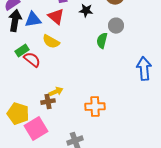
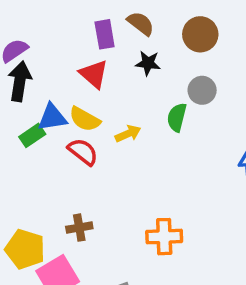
blue triangle: (33, 20) -> (52, 117), moved
red semicircle: (32, 60) -> (83, 152), moved
yellow arrow: (56, 92) -> (128, 134), moved

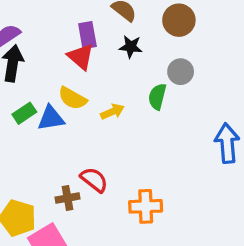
purple rectangle: (105, 34) -> (87, 35), moved
blue triangle: (52, 117) -> (51, 118), moved
red semicircle: (83, 152) -> (94, 180), moved

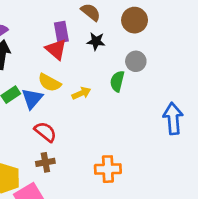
blue triangle: (51, 118) -> (32, 99), turned -40
red semicircle: (94, 180) -> (45, 132), moved

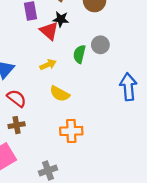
red triangle: (56, 49) -> (49, 31), moved
gray circle: (136, 61) -> (100, 45), moved
yellow semicircle: (49, 83) -> (60, 94), moved

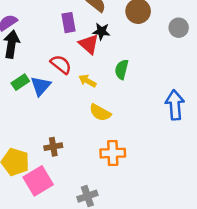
gray circle: (100, 45) -> (179, 28), moved
yellow arrow: (48, 65) -> (87, 81), turned -126
red semicircle: (17, 98) -> (61, 64), moved

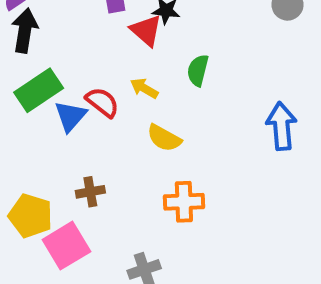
red semicircle: (61, 64) -> (102, 102), moved
green rectangle: (20, 82) -> (39, 90), size x1.6
blue triangle: (41, 86) -> (70, 116), moved

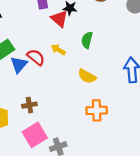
yellow semicircle: (164, 138) -> (87, 76), moved
orange cross: (184, 202) -> (97, 110), moved
pink square: (66, 246) -> (35, 135), moved

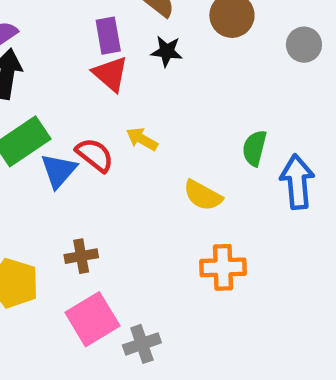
red triangle: (59, 19) -> (110, 74), moved
green semicircle: (87, 40) -> (254, 148), moved

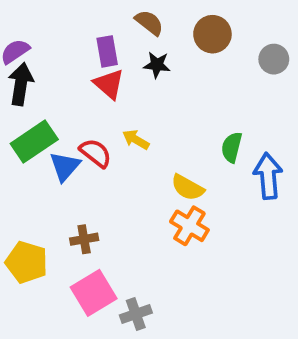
orange cross: (223, 267) -> (189, 226), moved, turned 33

